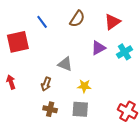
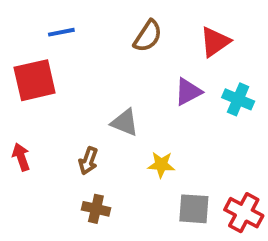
blue line: (42, 22) -> (61, 32), moved, turned -64
cyan cross: (124, 52) -> (238, 99), turned -35
gray square: (80, 109) -> (194, 209), moved

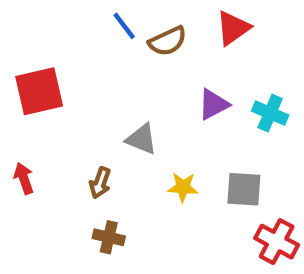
blue line: (61, 32) -> (124, 26), moved, turned 64
brown semicircle: (148, 36) -> (168, 41), turned 32
red triangle: (215, 42) -> (233, 28), moved
gray square: (194, 209) -> (244, 189), moved

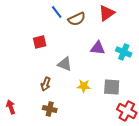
red square: (39, 91) -> (40, 42), moved, size x0.6
purple triangle: (213, 104) -> (98, 48), turned 35
red arrow: (24, 178) -> (11, 107), moved

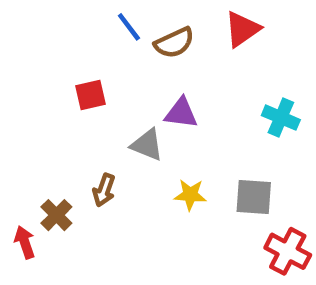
purple triangle: (98, 48) -> (181, 113), moved
brown cross: (50, 109) -> (56, 215), moved, turned 32

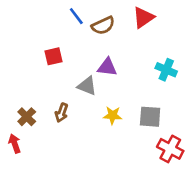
brown cross: (56, 215) -> (27, 117), moved

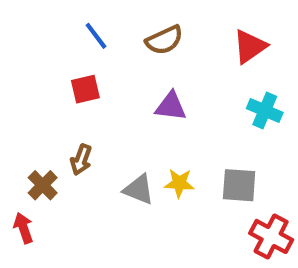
blue line: (76, 16) -> (96, 36), moved
red triangle: (143, 17) -> (250, 46), moved
gray triangle: (87, 86) -> (139, 190), moved
brown arrow: (62, 113) -> (81, 160), moved

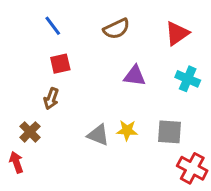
blue line: (96, 36) -> (53, 26), moved
purple triangle: (171, 106) -> (135, 76), moved
brown arrow: (81, 160) -> (51, 99), moved

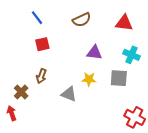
red triangle: (177, 33) -> (124, 23), turned 42
brown arrow: (51, 99) -> (41, 76), moved
yellow star: (127, 130) -> (89, 79), moved
gray square: (169, 132) -> (119, 78), moved

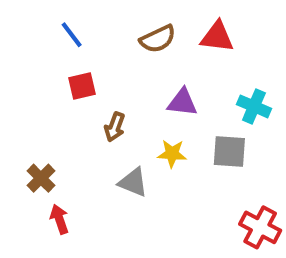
red triangle: (124, 23) -> (217, 37), moved
brown arrow: (41, 76) -> (115, 127), moved
red arrow: (12, 113) -> (59, 219), moved

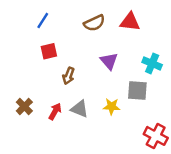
blue line: (72, 35) -> (43, 21), turned 70
purple triangle: (182, 102) -> (109, 61), turned 42
yellow star: (172, 154) -> (112, 106), moved
red arrow: (59, 219) -> (55, 111), moved, turned 49

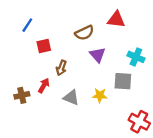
blue line: (43, 21) -> (27, 25), moved
brown semicircle: (94, 23) -> (84, 33), moved
brown cross: (24, 106) -> (22, 95), turned 32
red arrow: (55, 111) -> (44, 85), moved

